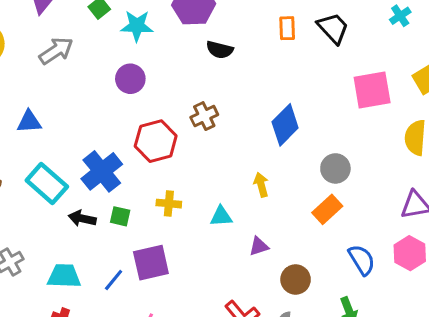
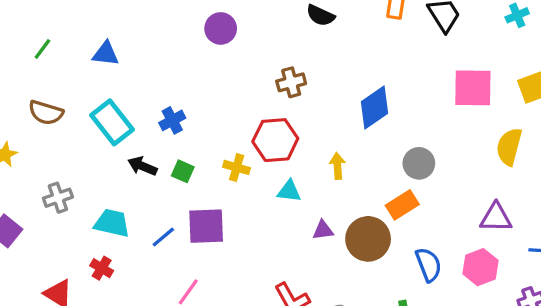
red hexagon: (156, 141) -> (275, 140), moved
blue cross: (102, 171) -> (172, 120), size x0.6
brown circle: (296, 279) -> (368, 239), moved, size x1.4

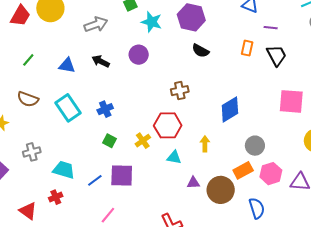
black arrow: (142, 166) -> (101, 61), moved
yellow cross: (237, 167) -> (143, 141), turned 35
pink hexagon: (480, 267) -> (271, 174), moved
red cross: (102, 268) -> (56, 197), turned 32

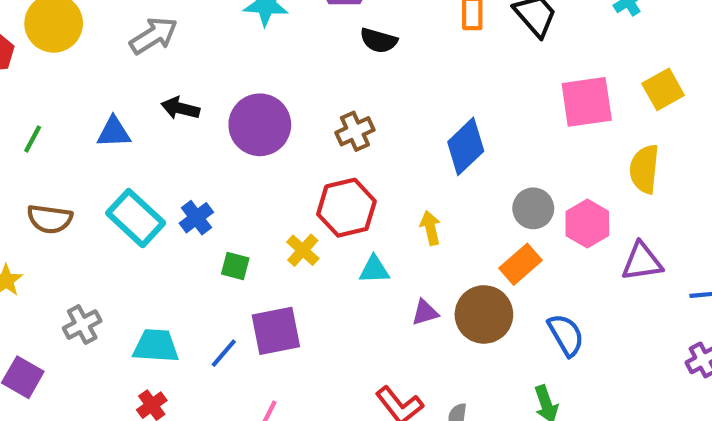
purple circle: (139, 55) -> (260, 125), moved, size x1.5
blue cross: (105, 109) -> (196, 218), moved
pink hexagon: (271, 174) -> (587, 223), moved

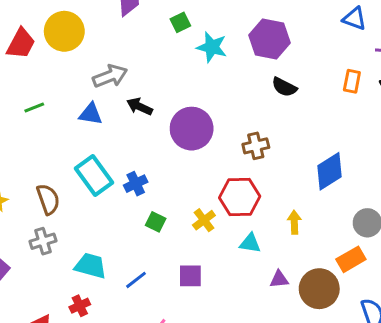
gray arrow: (154, 36) -> (110, 76), moved
green line: (33, 139) -> (34, 107), turned 30
brown semicircle: (50, 219) -> (48, 199), moved, turned -128
purple square: (276, 331) -> (190, 276), moved, size x0.7

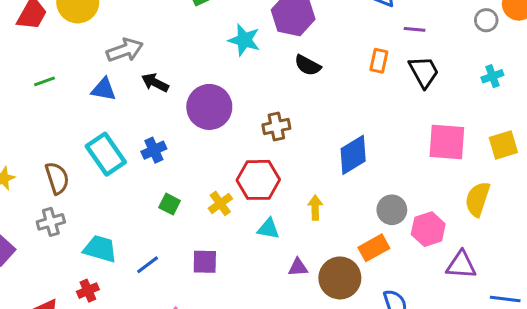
cyan star: (212, 47) -> (244, 40), moved
blue cross: (136, 184) -> (154, 150), moved

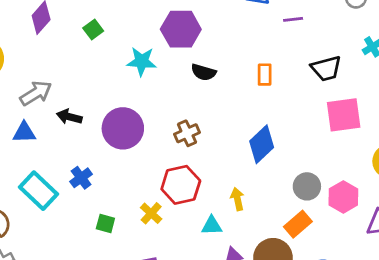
orange rectangle: (379, 61) -> (265, 75), moved
black trapezoid: (424, 72) -> (326, 68), moved, turned 116
cyan triangle: (268, 229) -> (212, 226), moved

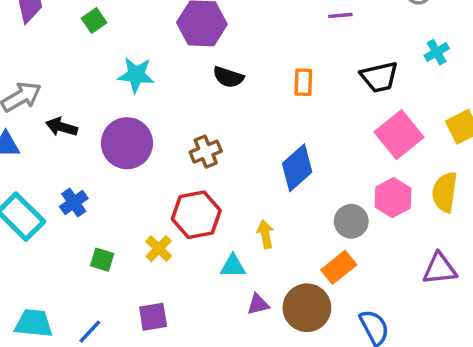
cyan star: (142, 61) -> (136, 75), moved
pink square: (344, 115) -> (399, 135), turned -33
pink hexagon: (343, 197) -> (393, 198), moved

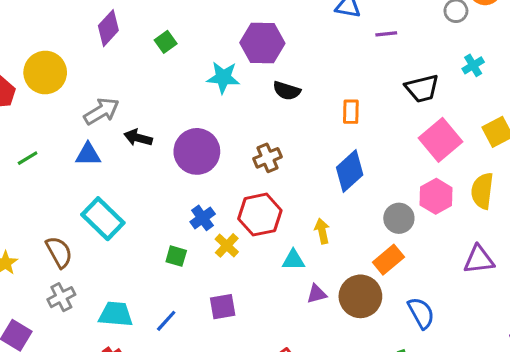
cyan star: (136, 75) -> (223, 77), moved
orange rectangle: (303, 82) -> (351, 112), moved
blue cross: (74, 202) -> (203, 218), moved

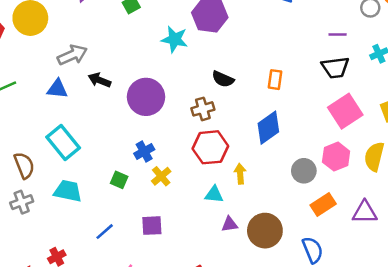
purple line: (386, 34) -> (338, 35), moved
black semicircle: (287, 91) -> (223, 79), moved
red hexagon: (260, 215) -> (210, 147), moved
orange rectangle: (388, 260) -> (323, 204), moved
cyan trapezoid: (116, 314) -> (68, 191), moved

